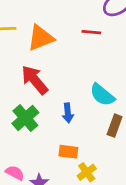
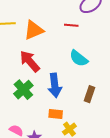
cyan semicircle: (102, 95) -> (79, 58), moved
blue arrow: (68, 113) -> (55, 85), size x1.6

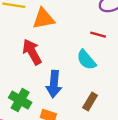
red line: (71, 25) -> (98, 35), moved
green cross: (23, 90) -> (20, 100), moved, turned -30

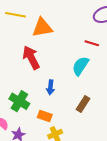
cyan semicircle: (86, 60) -> (80, 66), turned 72
blue arrow: (54, 84) -> (50, 87), size x0.6

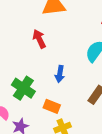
red arrow: (31, 58) -> (39, 39), size x0.7

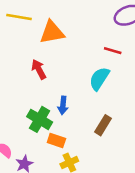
green cross: (23, 88) -> (40, 119), moved

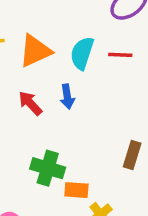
cyan semicircle: (99, 79) -> (82, 53), moved
blue arrow: (63, 105) -> (67, 97), moved

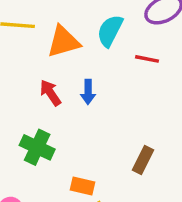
cyan semicircle: (82, 53) -> (110, 31), moved
green cross: (48, 168) -> (37, 147), moved

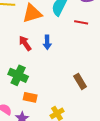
brown rectangle: (143, 160) -> (80, 81), turned -56
orange rectangle: (82, 186) -> (30, 97), moved

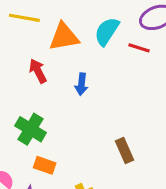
red line: (81, 22) -> (139, 48), moved
red arrow: (25, 43) -> (38, 71), moved

